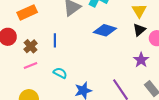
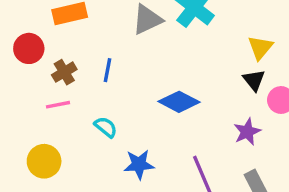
blue diamond: (105, 30) -> (179, 102), moved
black triangle: (139, 30) -> (254, 80), turned -40

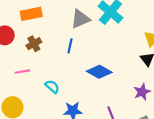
blue line: (108, 70) -> (70, 46), moved
brown cross: (64, 72) -> (34, 44), moved

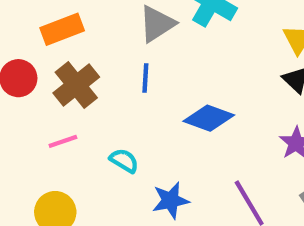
brown cross: (34, 44) -> (76, 85), size x1.5

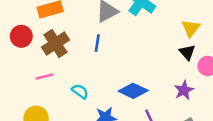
blue diamond: (209, 118) -> (133, 91), moved

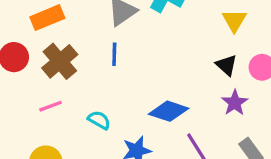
black triangle: (187, 52) -> (227, 65), moved

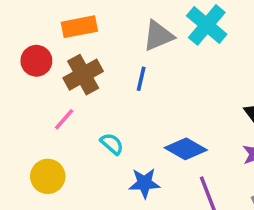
pink line: (50, 106) -> (64, 119), turned -40

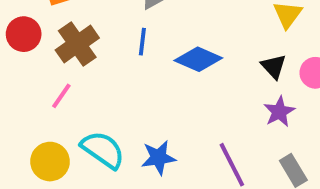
cyan semicircle: (112, 144) -> (103, 150), moved, size x1.6
blue diamond: (186, 149) -> (198, 59), moved

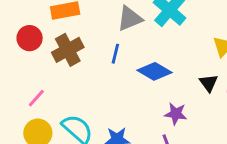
pink line: (61, 96) -> (36, 98), moved
purple star: (279, 112) -> (176, 114), moved, turned 30

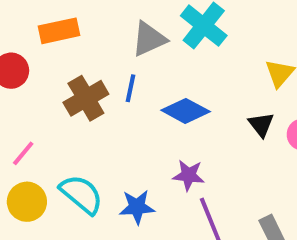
brown cross: (68, 50) -> (86, 98), moved
purple star: (176, 114) -> (189, 175), moved

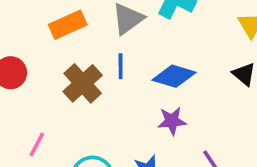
orange rectangle: (59, 31) -> (68, 25), moved
purple star: (189, 175) -> (172, 121), moved

